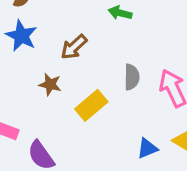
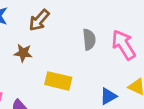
yellow rectangle: (91, 105) -> (58, 81), moved, turned 60

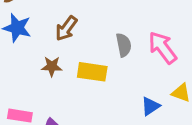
yellow rectangle: (58, 81) -> (92, 72), moved

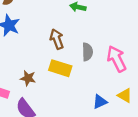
brown arrow: (66, 28) -> (57, 39), moved, turned 114
brown star: (52, 66) -> (28, 78), moved

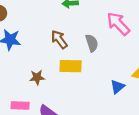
pink arrow: (117, 59) -> (118, 24), moved
brown star: (28, 78) -> (37, 77), moved

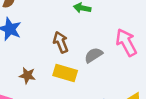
gray semicircle: (92, 43) -> (94, 55), turned -120

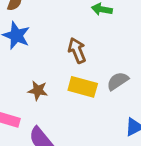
gray semicircle: (94, 55) -> (118, 81), moved

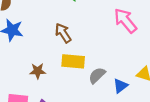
gray semicircle: (118, 81) -> (97, 75), moved

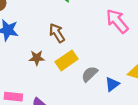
yellow rectangle: (73, 61) -> (67, 60), turned -40
brown star: (38, 71) -> (37, 58), moved

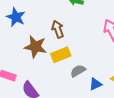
brown star: (37, 58) -> (35, 47), size x1.6

